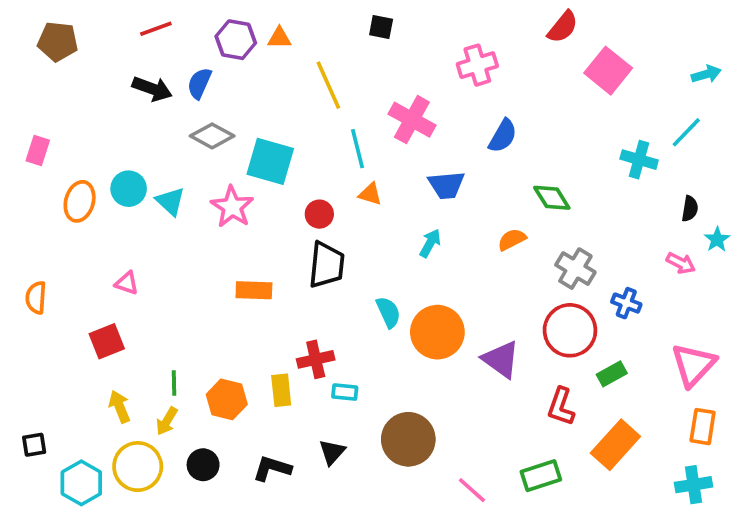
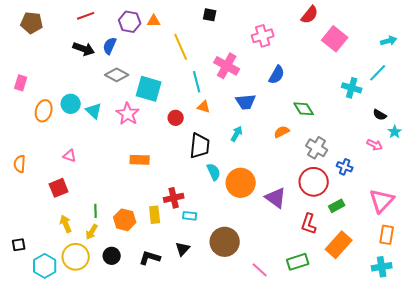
black semicircle: (690, 209) -> (380, 115), turned 112
black trapezoid: (327, 265) -> (200, 146), moved

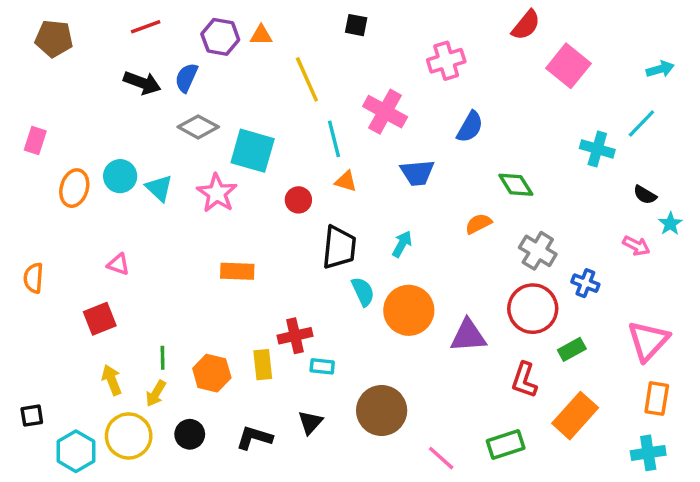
cyan arrow: (237, 134) -> (402, 244), moved
purple triangle: (276, 198) -> (468, 336), turned -40

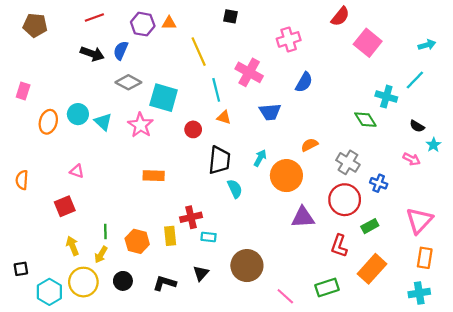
green diamond: (516, 185) -> (365, 120), moved
orange circle: (409, 310) -> (286, 176), moved

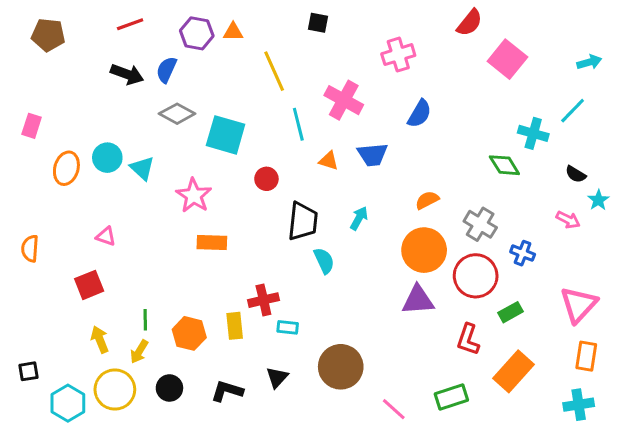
orange triangle: (224, 117) -> (329, 161), moved
pink star: (140, 125) -> (194, 196), moved
orange circle: (286, 176) -> (424, 250), moved

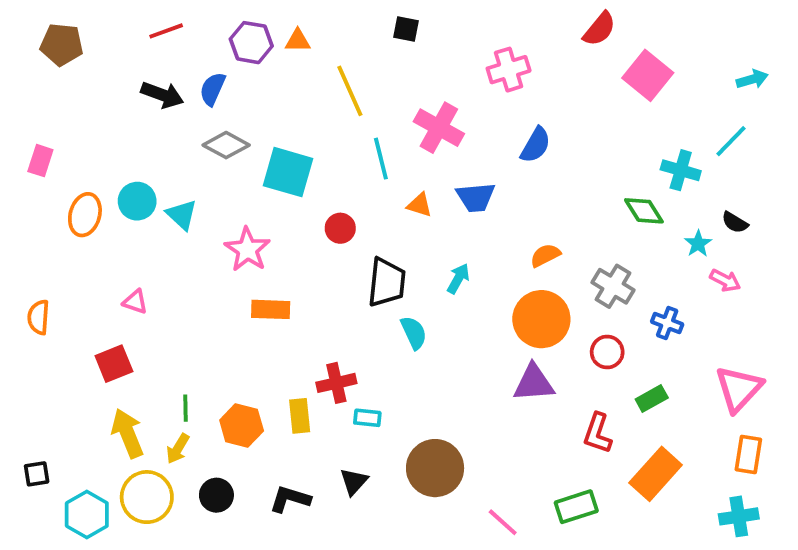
cyan star: (598, 200) -> (698, 244), moved
red circle: (476, 276) -> (607, 352), size x0.6
yellow arrow: (100, 339) -> (127, 433), size x1.4

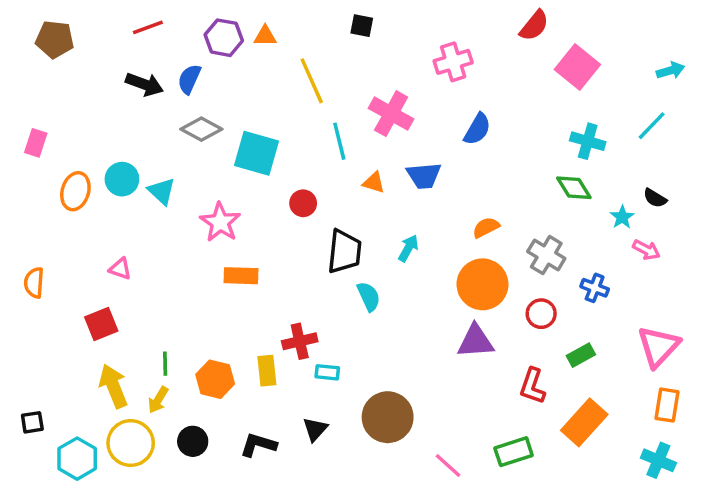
cyan cross: (681, 170) -> (588, 141), moved
cyan cross: (739, 516) -> (658, 460), turned 32

